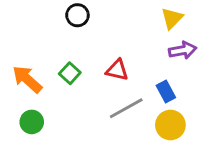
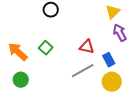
purple arrow: (183, 50) -> (120, 33), turned -108
red triangle: (117, 70) -> (87, 47), moved

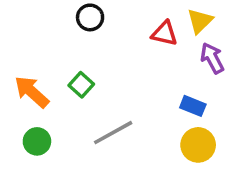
red triangle: (87, 47) -> (164, 33), moved
blue rectangle: (109, 60) -> (193, 106), turned -40
gray line: (83, 71) -> (113, 133), moved

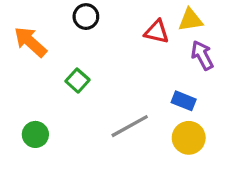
yellow triangle: (200, 21) -> (190, 20), turned 36
orange arrow: (32, 92) -> (30, 42), moved
gray line: (113, 133) -> (130, 126), moved

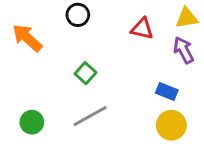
yellow triangle: (190, 20) -> (187, 18), moved
green square: (78, 81) -> (85, 73), moved
gray line: (130, 126) -> (90, 116), moved

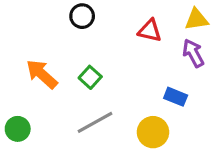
orange arrow: (27, 38) -> (42, 74), moved
green circle: (32, 122) -> (18, 129), moved
yellow circle: (171, 125) -> (153, 132), moved

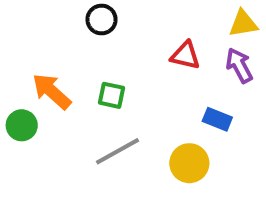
red triangle: (150, 31) -> (185, 55), moved
green square: (90, 77) -> (112, 95), turned -30
green circle: (18, 129) -> (22, 125), moved

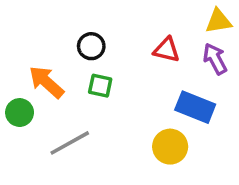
black circle: (102, 20) -> (91, 46), moved
blue rectangle: (217, 119) -> (195, 107), size x1.5
gray line: (117, 151) -> (70, 143), moved

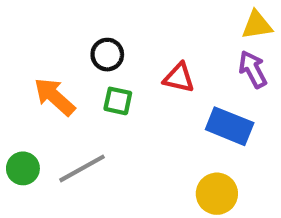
red triangle: (167, 50) -> (179, 78), moved
green circle: (20, 113) -> (23, 168), moved
yellow circle: (170, 147) -> (217, 194), moved

